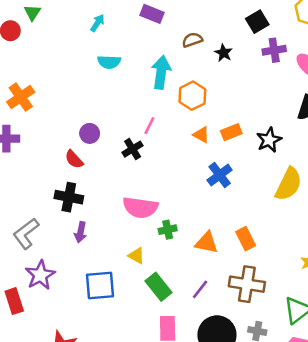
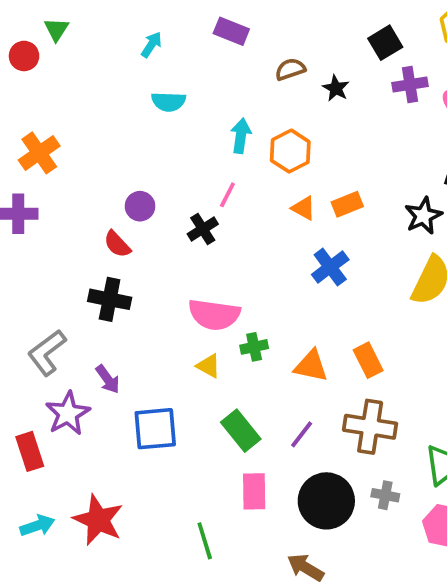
cyan arrow: (161, 72) -> (241, 136), moved, size x0.7
black star: (269, 140) -> (423, 216), moved
purple arrow: (81, 232) -> (108, 379), moved, turned -48
yellow triangle: (136, 256) -> (208, 366), moved

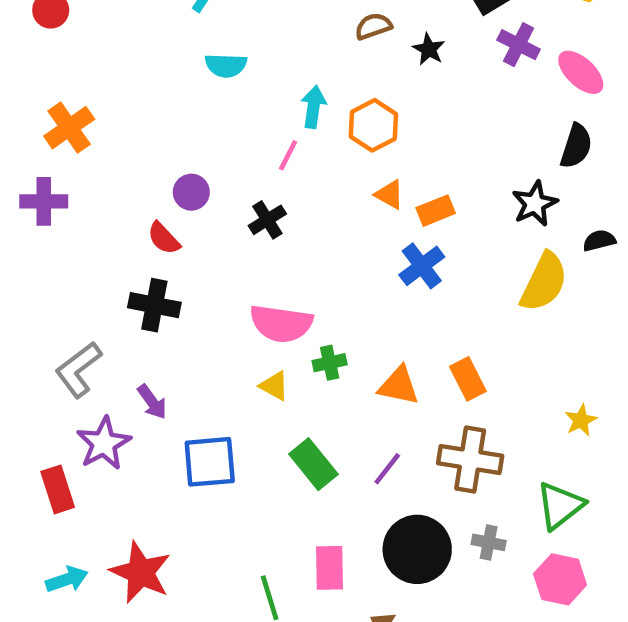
purple cross: (410, 84) -> (519, 45), turned 36
pink line: (227, 195) -> (288, 155), moved
orange rectangle: (347, 204) -> (436, 211), moved
pink rectangle: (254, 491) -> (330, 568), moved

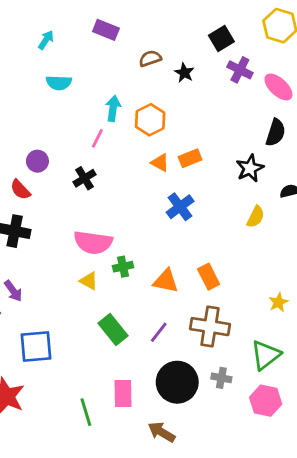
orange rectangle: (436, 211) -> (190, 158), moved
yellow semicircle: (544, 282) -> (256, 217), size x0.6
blue square: (210, 462) -> (36, 347), moved

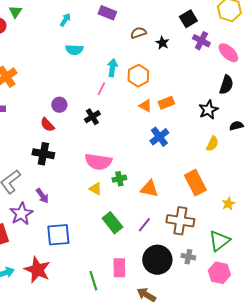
orange rectangle: (209, 277) -> (195, 183), moved, size x1.4

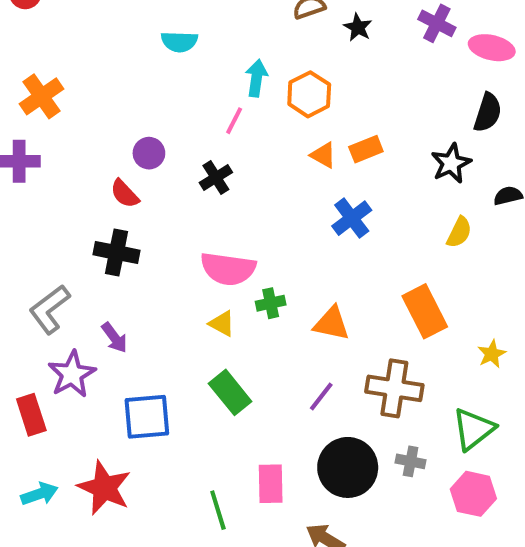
pink ellipse: (228, 53) -> (492, 48), turned -30
green rectangle: (112, 223) -> (230, 392), moved

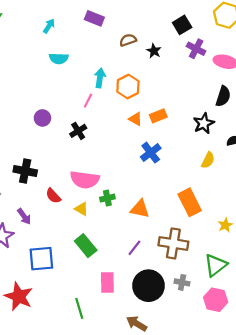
red semicircle: (125, 194) -> (53, 196), moved
pink rectangle: (271, 484) -> (107, 282), moved

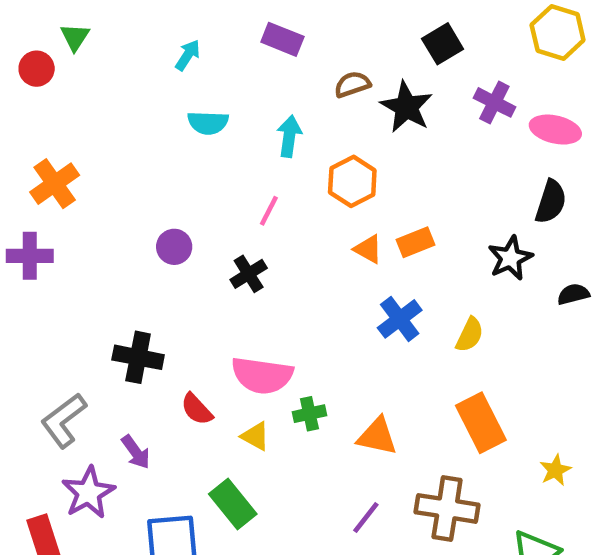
black square: (182, 25) -> (443, 44), moved
black star: (154, 51) -> (406, 107), size x1.6
cyan arrow: (100, 78) -> (289, 136), moved
yellow semicircle: (208, 160) -> (470, 335), moved
green rectangle: (86, 246) -> (233, 504), moved

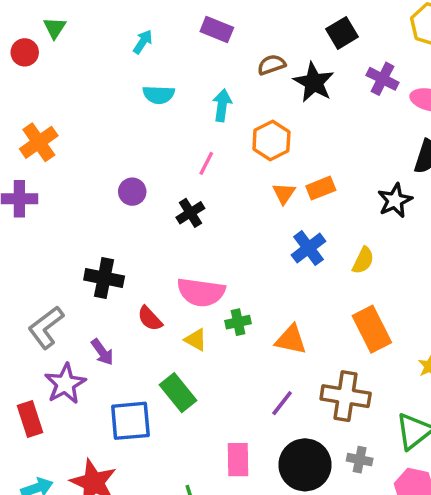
orange triangle: (368, 249) -> (284, 193), turned 35

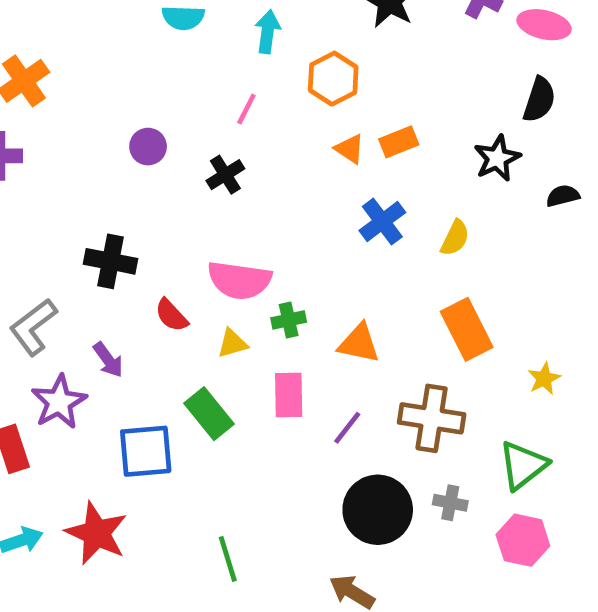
orange triangle: (284, 193) -> (350, 149), turned -30
yellow triangle: (196, 340) -> (232, 343), turned -45
pink rectangle: (238, 460) -> (289, 395), moved

